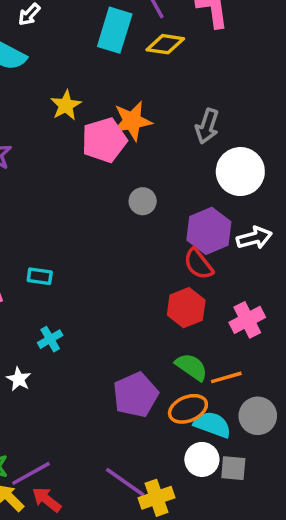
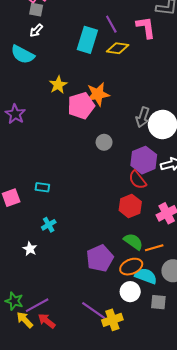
gray arrow: (207, 126) -> (143, 117), moved
white circle: (202, 459) -> (130, 292), moved

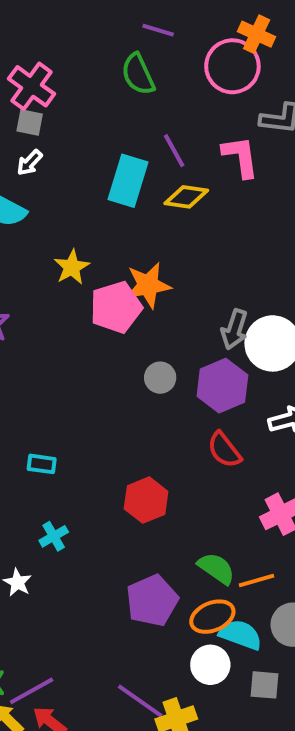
purple hexagon: (144, 160) -> (222, 386), moved
red hexagon: (130, 206) -> (146, 500), moved

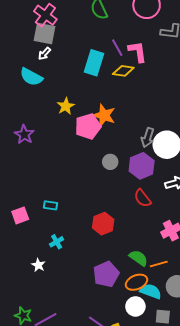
gray square: (30, 123) -> (44, 33), size x1.6
pink L-shape: (240, 157) -> (137, 52), moved
orange star: (148, 285) -> (104, 115), turned 30

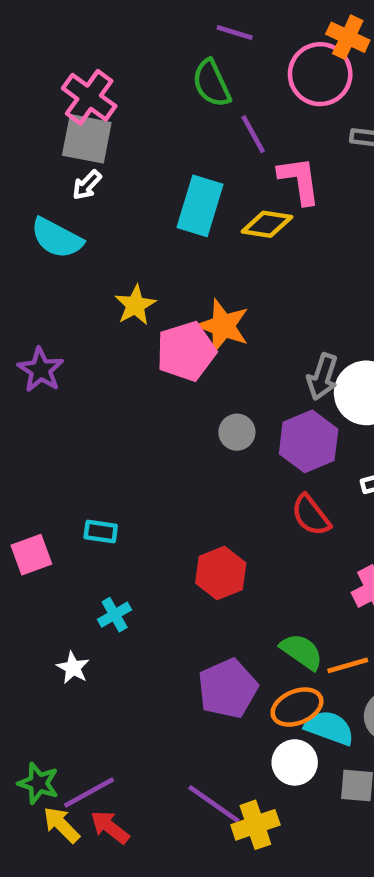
purple line: (117, 48) -> (253, 134), moved

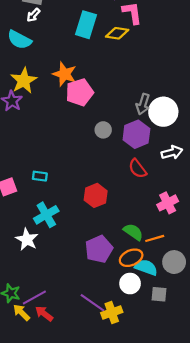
yellow star: (135, 305) -> (24, 81), moved, size x1.4
orange star: (223, 326) -> (65, 74), moved
cyan cross: (115, 615) -> (46, 215), size x1.6
white star: (73, 668) -> (27, 239), size x1.5

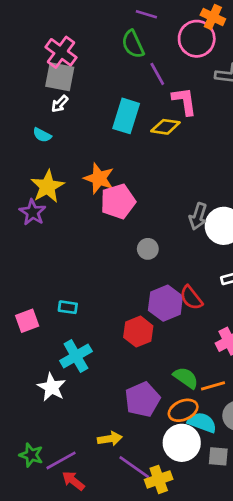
cyan semicircle: (19, 40) -> (42, 135), size x0.6
purple hexagon: (136, 134) -> (165, 303), moved
white circle: (130, 284) -> (182, 443), size x1.4
yellow arrow: (22, 313) -> (110, 439), moved, turned 126

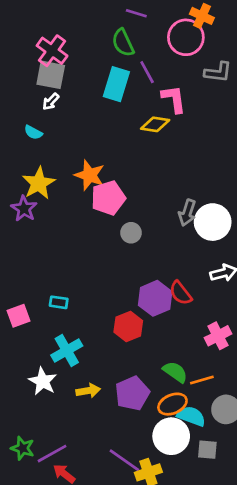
cyan rectangle: (126, 116) -> (116, 84), moved
gray circle: (148, 249) -> (131, 233), moved
yellow arrow: (110, 439) -> (88, 391), moved

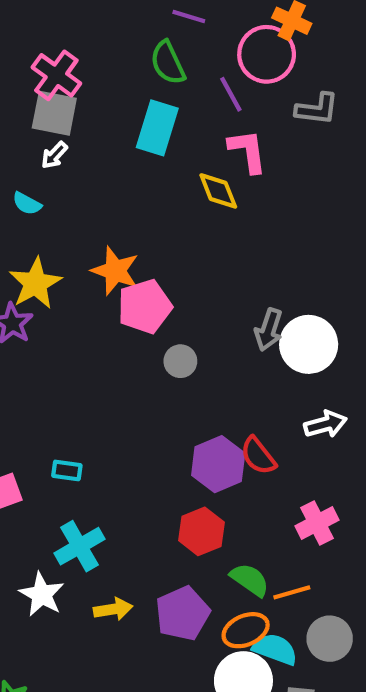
purple line: (147, 72) -> (231, 94), moved
yellow diamond: (155, 124) -> (218, 191), turned 60
red hexagon: (128, 326) -> (201, 531), moved

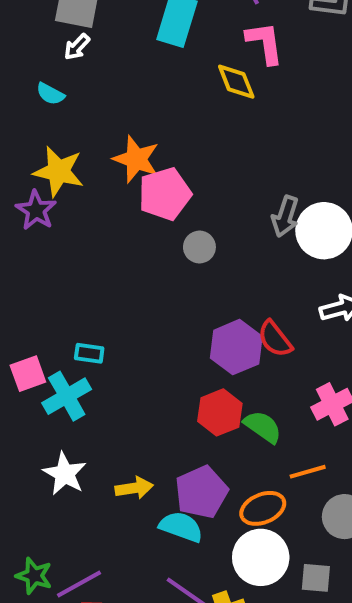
yellow star: (35, 283) -> (59, 171), turned -30
cyan cross: (80, 546) -> (67, 396), moved
green semicircle: (250, 580) -> (263, 427), moved
cyan semicircle: (275, 649) -> (181, 527), moved

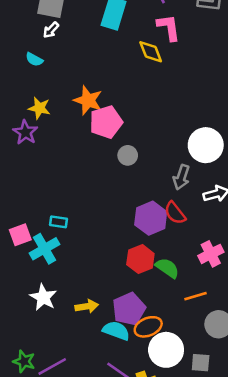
yellow star: (59, 171) -> (39, 108), size x0.7
gray arrow: (285, 216) -> (181, 177), moved
orange ellipse: (263, 508) -> (148, 327), moved

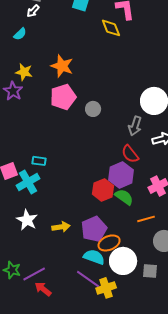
cyan semicircle: (34, 59) -> (20, 34), turned -72
pink pentagon: (106, 122) -> (63, 97), moved
purple hexagon: (151, 218) -> (121, 175), moved
cyan semicircle: (116, 331) -> (94, 257), moved

